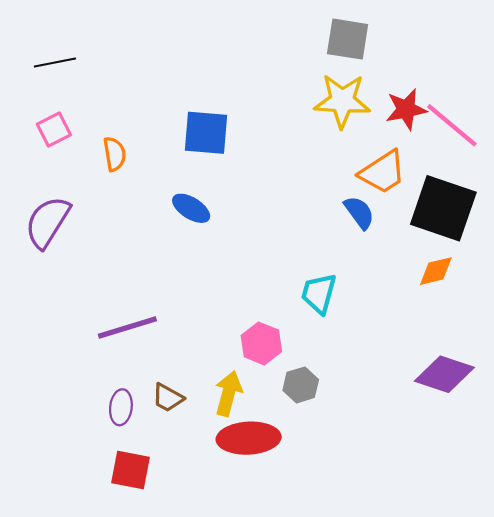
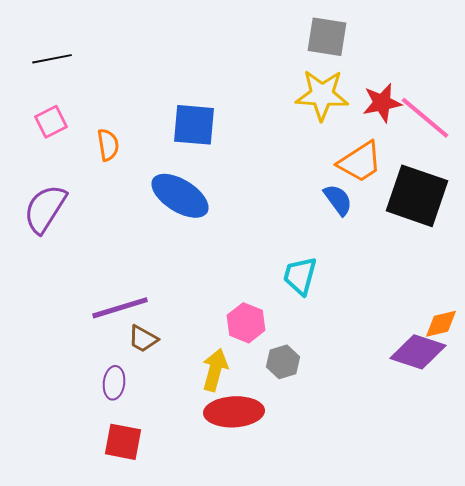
blue ellipse: (191, 208) -> (180, 196), size x1.6
orange diamond: (436, 271) -> (441, 324), moved
brown trapezoid: (168, 398) -> (143, 339), moved

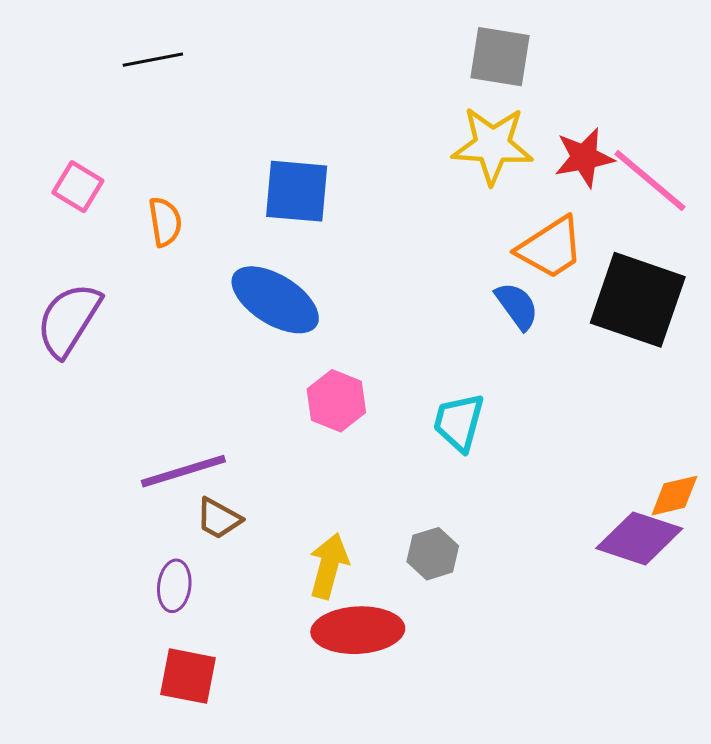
black line: (52, 59) -> (153, 60), moved
pink square: (51, 122) -> (78, 187), turned -32
pink hexagon: (246, 323) -> (336, 401), moved

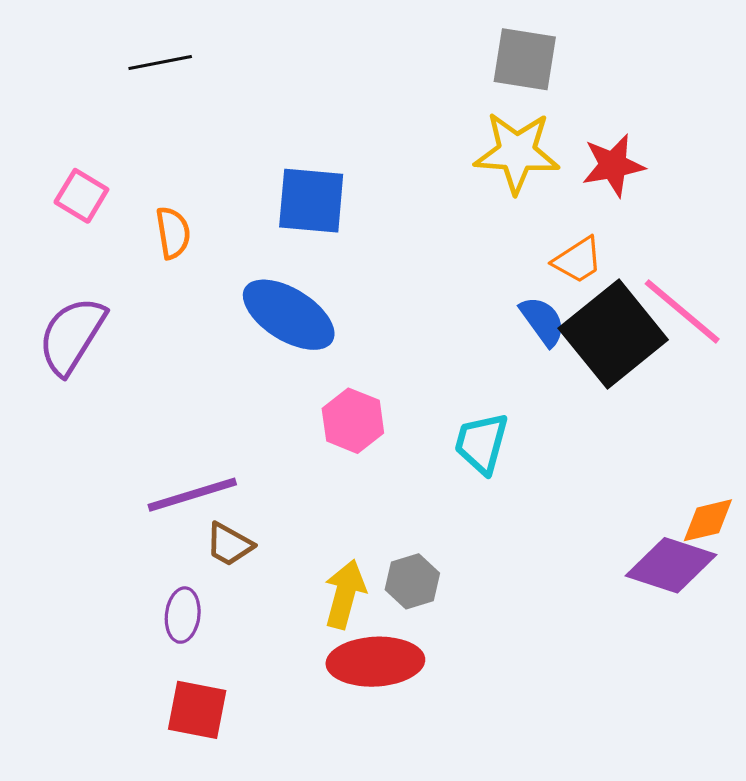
pink line: (650, 180) -> (682, 311), moved
orange trapezoid: (551, 248) -> (578, 260), size x0.7
black square: (638, 300) -> (613, 334), moved, turned 32
gray hexagon: (433, 554) -> (412, 581), moved

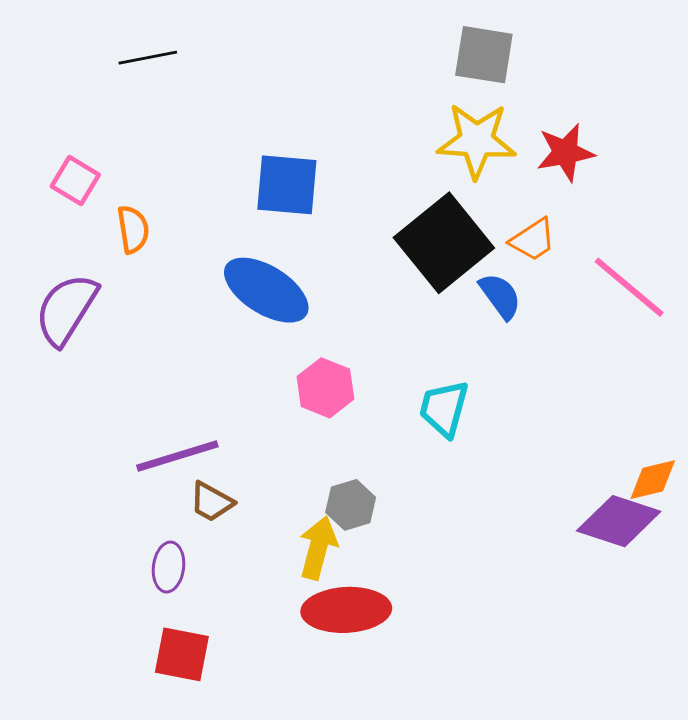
orange semicircle: (173, 233) -> (133, 229), moved
black square: (613, 334) -> (444, 243), moved
gray hexagon: (412, 581) -> (351, 505), moved

